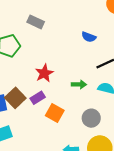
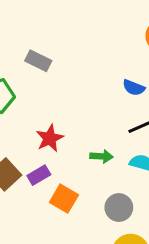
blue semicircle: (89, 37) -> (134, 88), moved

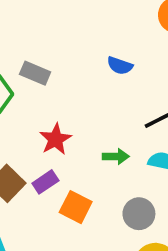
gray rectangle: (38, 61) -> (35, 73), moved
blue semicircle: (134, 88) -> (120, 66), moved

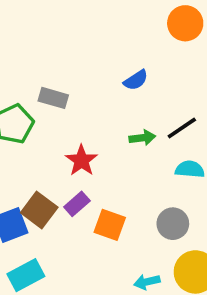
blue semicircle: (120, 66) -> (136, 80), turned -45
green arrow: (116, 156) -> (142, 138), moved

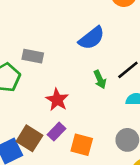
blue semicircle: (136, 80) -> (92, 38), size x1.5
green arrow: (142, 138) -> (100, 79), turned 78

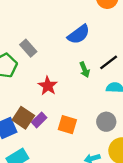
gray rectangle: (33, 56) -> (28, 48), turned 36
purple rectangle: (56, 132) -> (39, 120), moved

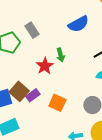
green arrow: (85, 70) -> (60, 55), moved

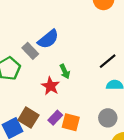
blue semicircle: (78, 24) -> (48, 39), moved
purple rectangle: (33, 95) -> (55, 118), moved

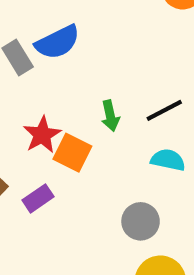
green arrow: (65, 71) -> (110, 116), moved
orange square: (71, 122) -> (72, 153), moved

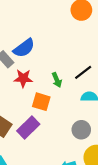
red star: (42, 135) -> (23, 78), moved, turned -30
purple rectangle: (38, 198) -> (28, 128), size x1.5

